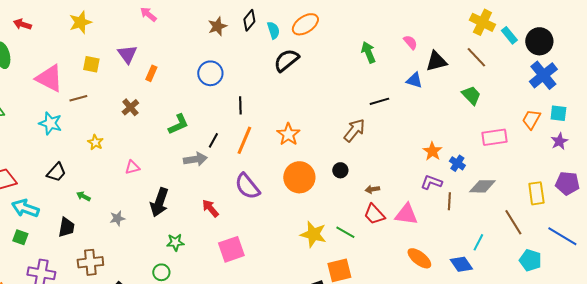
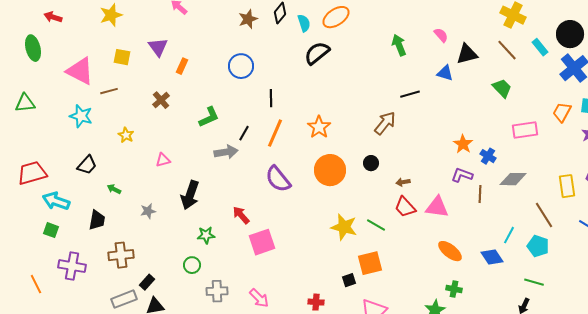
cyan rectangle: (509, 35) -> (540, 47), moved
red arrow: (210, 208) -> (241, 215), moved
cyan pentagon: (530, 260) -> (538, 246), moved

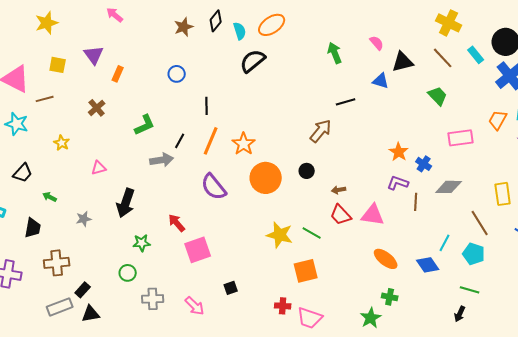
blue circle: (241, 66) -> (177, 74), size x0.7
orange star: (319, 127) -> (244, 144), moved
black square: (349, 280) -> (231, 288), moved
red cross: (316, 302) -> (283, 306), moved

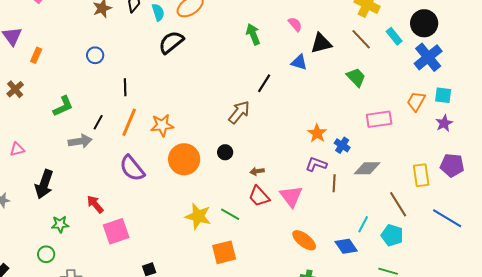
black line: (346, 102) -> (264, 83), turned -42
orange star: (244, 144) -> (162, 125), turned 30
pink triangle: (373, 215) -> (291, 196), turned 45

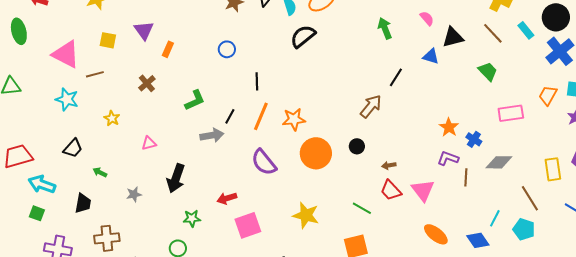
red arrow: (95, 204) -> (227, 198), turned -66
yellow star: (198, 216) -> (306, 215), moved

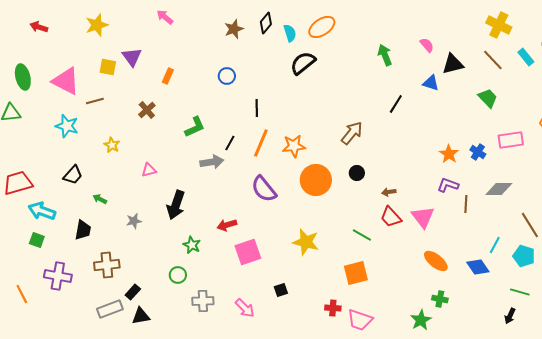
purple triangle: (144, 30) -> (132, 57), moved
green ellipse: (19, 31) -> (23, 77), moved
brown arrow: (371, 106) -> (352, 133), moved
blue cross: (474, 139) -> (478, 152), moved
green star: (192, 218) -> (192, 245), turned 30

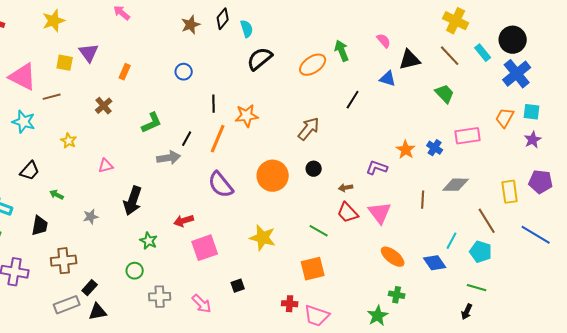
orange ellipse: (322, 27) -> (313, 65), moved
orange star: (294, 146) -> (247, 116), moved
purple L-shape: (448, 185) -> (377, 168), moved

